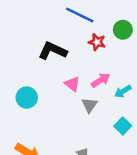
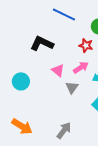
red star: (97, 42) -> (86, 45), moved

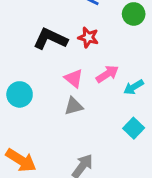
red star: (86, 45) -> (88, 37), moved
gray triangle: (72, 87) -> (74, 106), moved, turned 40

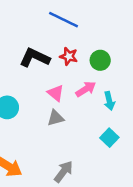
green circle: (134, 14) -> (100, 60), moved
cyan arrow: (134, 87) -> (109, 101), turned -72

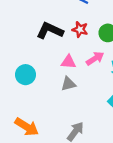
pink triangle: (56, 93) -> (68, 62), turned -35

